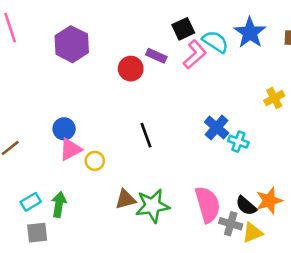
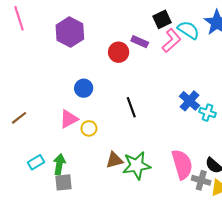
blue circle: (64, 129) -> (84, 88), moved
gray square: (37, 233) -> (64, 182), moved

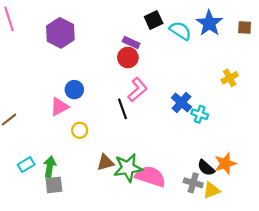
pink L-shape: (172, 41) -> (138, 90), moved
red circle: (119, 52) -> (128, 57), moved
pink triangle: (69, 119) -> (59, 107), moved
pink semicircle: (182, 164) -> (150, 176), moved, turned -56

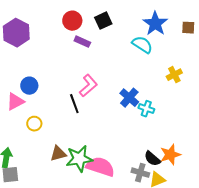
cyan semicircle: (180, 31) -> (142, 45), moved
red circle: (128, 57) -> (72, 21), moved

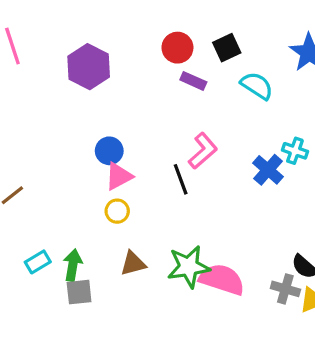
cyan semicircle: (142, 45) -> (257, 86), moved
pink triangle: (15, 102) -> (119, 176), moved
cyan cross: (146, 109) -> (295, 151), moved
brown triangle: (58, 154) -> (133, 264), moved

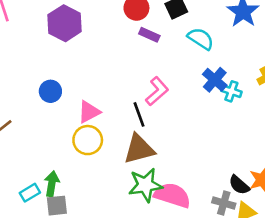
blue circle: (109, 151) -> (50, 91), moved
blue cross: (268, 170) -> (215, 80), moved
yellow circle: (117, 211) -> (88, 140), size x1.5
cyan rectangle: (38, 262) -> (30, 193), moved
brown triangle: (133, 264) -> (139, 149), moved, size x1.5

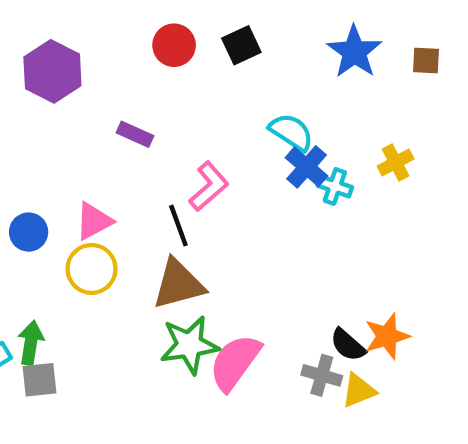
purple rectangle: (149, 35) -> (135, 134), moved
cyan semicircle: (201, 39) -> (291, 132), moved
blue circle: (50, 91) -> (29, 232), moved
pink semicircle: (172, 195) -> (235, 362), turned -72

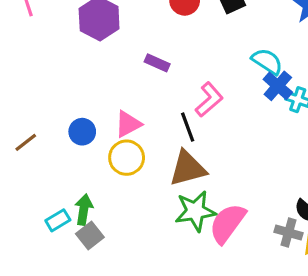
gray square: (39, 380) -> (90, 236), turned -32

